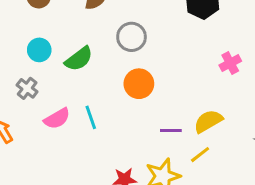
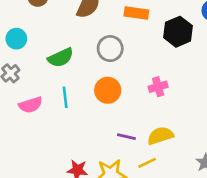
cyan circle: (39, 50) -> (16, 39), moved
pink cross: (230, 63) -> (158, 87), moved
cyan line: (91, 117) -> (65, 97), moved

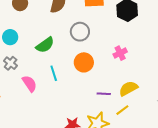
pink semicircle: (31, 105) -> (30, 84), turned -96

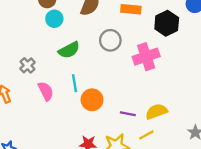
cyan circle: (10, 37) -> (54, 19), moved
pink cross: (120, 53) -> (146, 57), moved, size x1.6
orange circle: (84, 62) -> (92, 100), moved

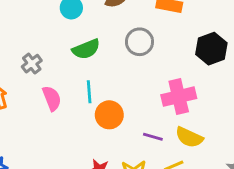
black hexagon: (167, 23) -> (211, 49), moved
pink cross: (146, 57) -> (179, 97), moved
yellow semicircle: (156, 112) -> (189, 137), turned -140

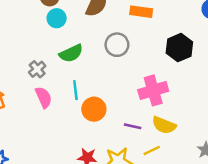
gray cross: (32, 64) -> (37, 69), moved

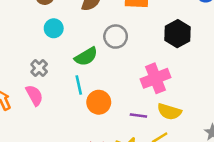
cyan circle: (57, 18) -> (54, 28), moved
green semicircle: (71, 53) -> (86, 57), moved
pink semicircle: (44, 97) -> (34, 95), moved

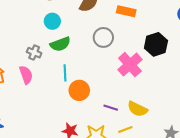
green semicircle: (86, 57) -> (60, 44), moved
gray cross: (39, 68) -> (34, 53), turned -32
pink cross: (155, 78) -> (130, 65), moved, turned -30

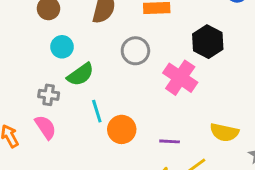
yellow semicircle: (137, 109) -> (224, 132), moved

